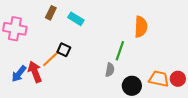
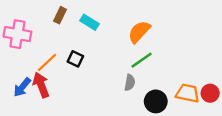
orange semicircle: (141, 27) -> (139, 32), moved, turned -140
green line: (120, 51) -> (142, 60), turned 36
orange line: (51, 59) -> (47, 62), moved

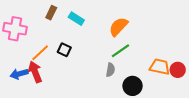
blue arrow: (22, 87) -> (19, 74), turned 36
orange trapezoid: (188, 93) -> (160, 67), moved
red circle: (210, 93) -> (178, 70), moved

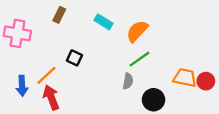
cyan rectangle: (76, 19) -> (103, 22), moved
orange line: (40, 53) -> (47, 75), moved
red arrow: (35, 72) -> (51, 97), moved
blue arrow: (19, 74) -> (22, 86), turned -78

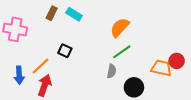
cyan rectangle: (103, 22) -> (74, 14), moved
red circle: (206, 81) -> (177, 61), moved
red arrow: (51, 97) -> (45, 85), turned 40

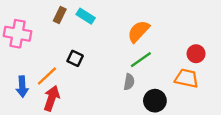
red circle: (177, 61) -> (196, 54), moved

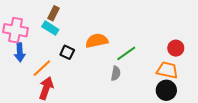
cyan rectangle: (86, 16) -> (50, 28), moved
orange semicircle: (138, 31) -> (97, 41), moved, turned 35
blue arrow: (22, 87) -> (20, 52), moved
black circle: (155, 101) -> (166, 90), moved

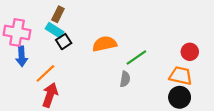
black square: (67, 52) -> (64, 42), moved, turned 32

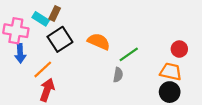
cyan rectangle: (55, 30) -> (41, 19), moved
black square: (64, 42) -> (60, 39), size x1.6
orange semicircle: (105, 44) -> (99, 41), turned 35

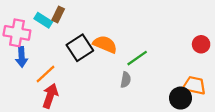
black square: (60, 39) -> (80, 48), moved
red circle: (179, 49) -> (201, 44), moved
orange trapezoid: (171, 72) -> (194, 85), moved

